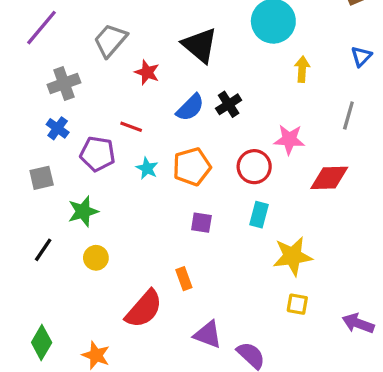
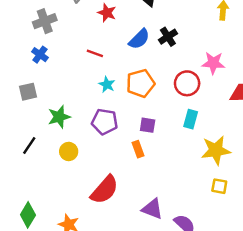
purple pentagon: (98, 154) -> (105, 122), moved
orange rectangle: (184, 279) -> (138, 149), moved

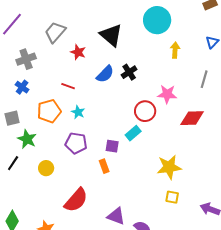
orange pentagon: (140, 83) -> (49, 111), moved
green star: (59, 117) -> (27, 139), moved, turned -30
cyan rectangle: (191, 119) -> (133, 133), moved, turned 35

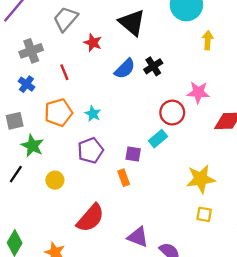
red line: (68, 86) -> (64, 72), moved, turned 48
purple pentagon: (76, 143) -> (90, 150), turned -30

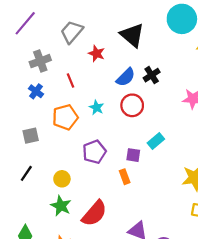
red circle: (172, 113) -> (132, 105), moved
cyan star: (93, 114) -> (97, 108), moved
gray square: (15, 121) -> (31, 136), moved
green star: (32, 146) -> (61, 206), moved

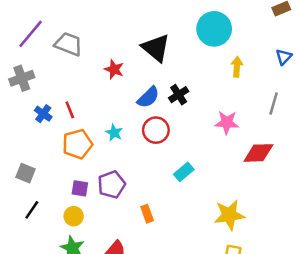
gray trapezoid: (72, 32) -> (69, 44), moved, turned 70
gray cross: (40, 61) -> (22, 78), moved
red line: (71, 80) -> (70, 110), moved
gray square: (31, 136) -> (26, 173), moved, turned 35
purple square: (133, 155) -> (80, 188), moved

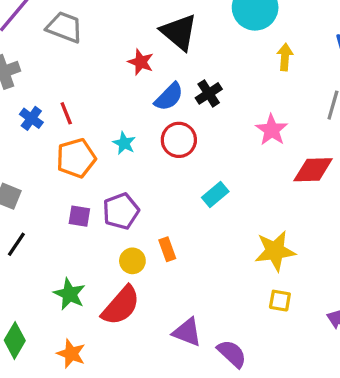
red star: (114, 69) -> (141, 62), moved
pink star: (227, 123) -> (272, 130), turned 30
yellow circle: (74, 216) -> (132, 261), moved

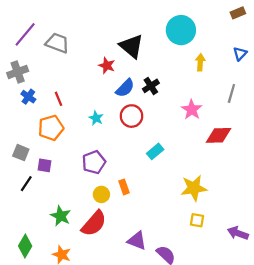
blue cross: (31, 118) -> (28, 97), moved
orange pentagon: (76, 158) -> (51, 128), moved
purple square: (79, 216) -> (44, 165), moved

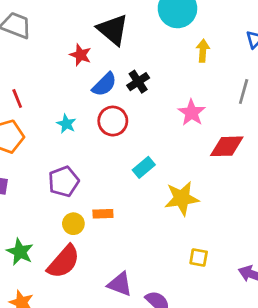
orange rectangle: (124, 187) -> (103, 214), turned -72
yellow star: (194, 188) -> (182, 198), moved

